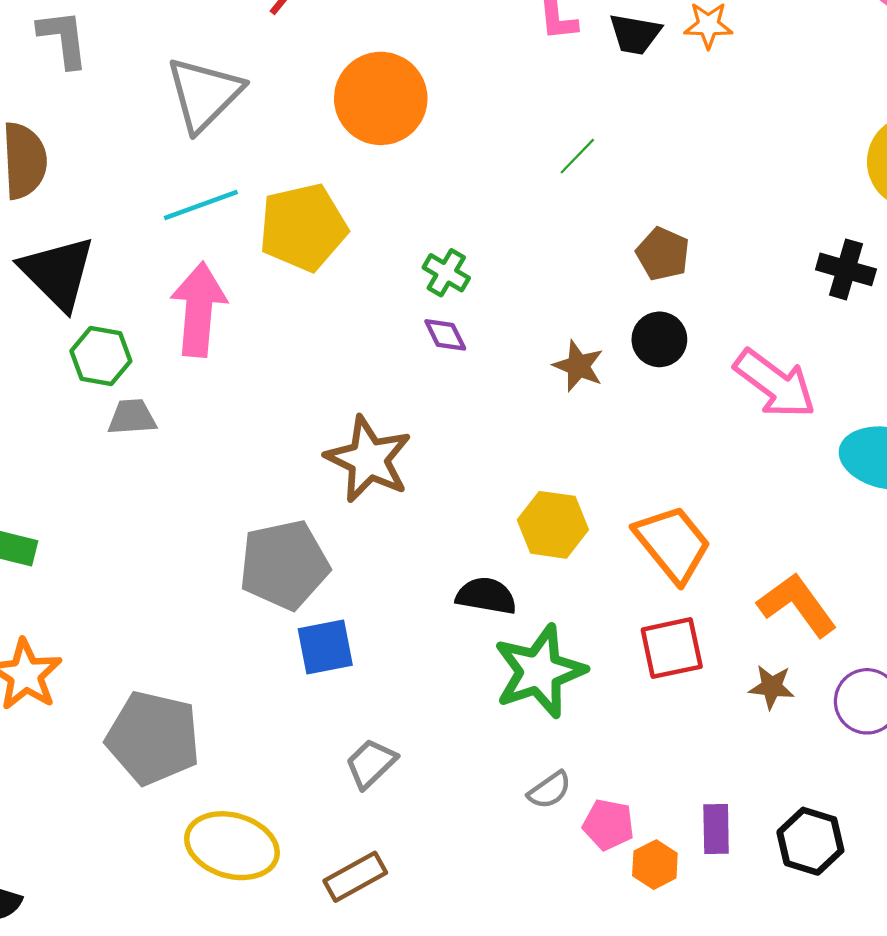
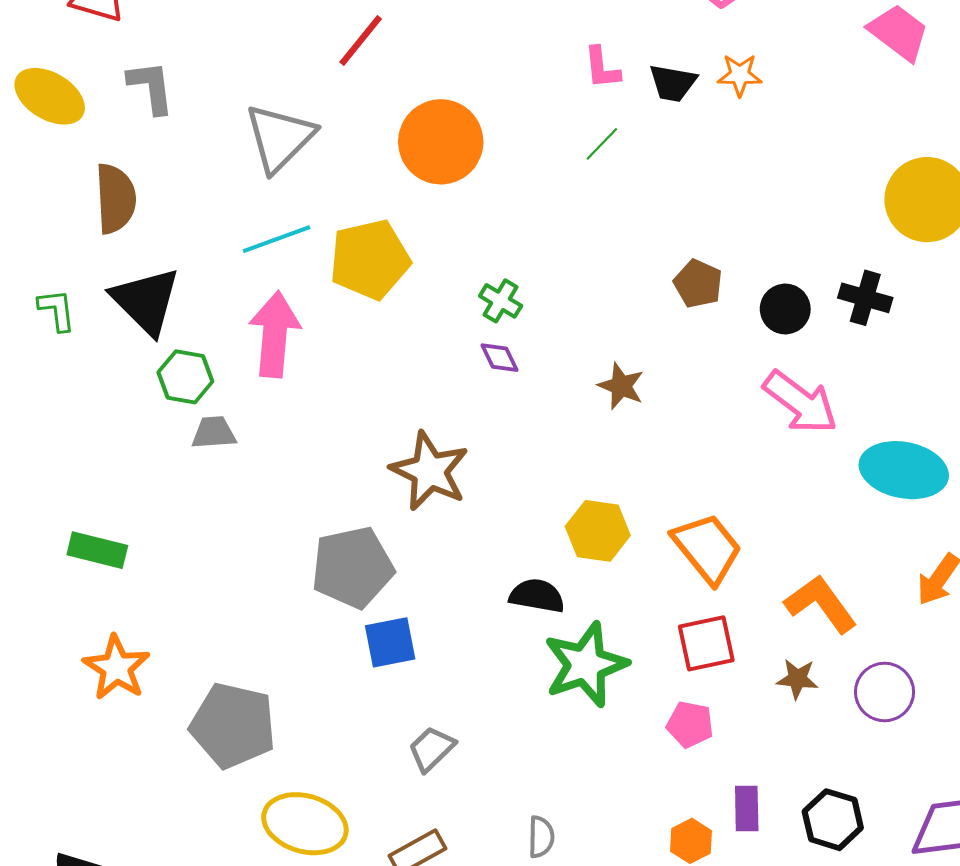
green line: (577, 156) -> (602, 144), moved
black circle: (659, 339) -> (785, 309), moved
gray semicircle: (550, 790) -> (541, 837), moved, turned -54
pink pentagon: (608, 825) -> (690, 724), moved

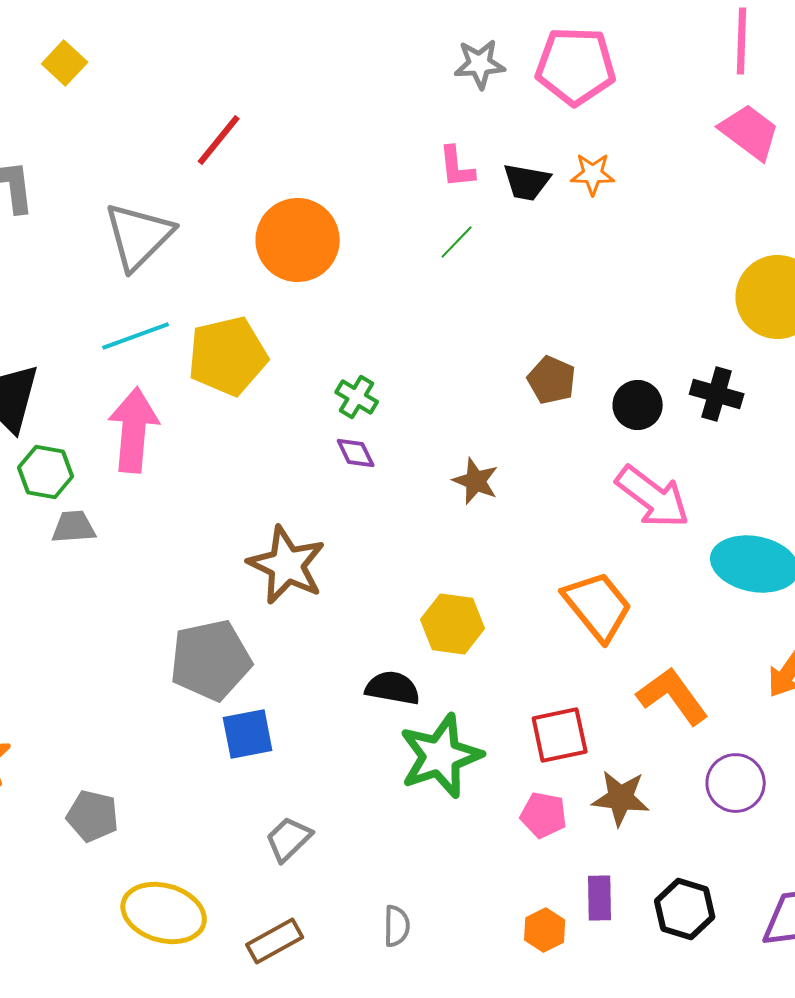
orange trapezoid: (707, 548) -> (598, 606), moved
brown star: (797, 679) -> (621, 798), moved, size x1.4
gray pentagon: (233, 725) -> (93, 816), size x0.6

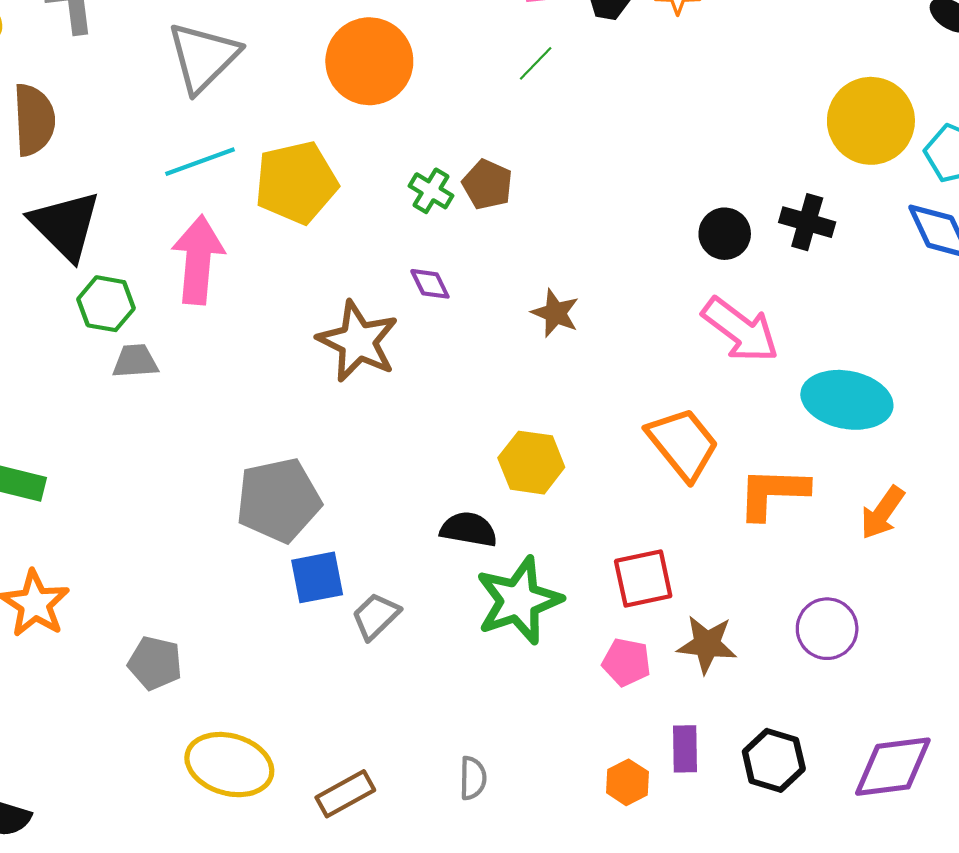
brown pentagon: (552, 380) -> (487, 185), moved
green cross: (357, 397) -> (431, 191), moved
brown star: (287, 565) -> (358, 341), moved
orange L-shape: (673, 696) -> (773, 493), moved, turned -52
gray trapezoid: (289, 839) -> (376, 616), moved

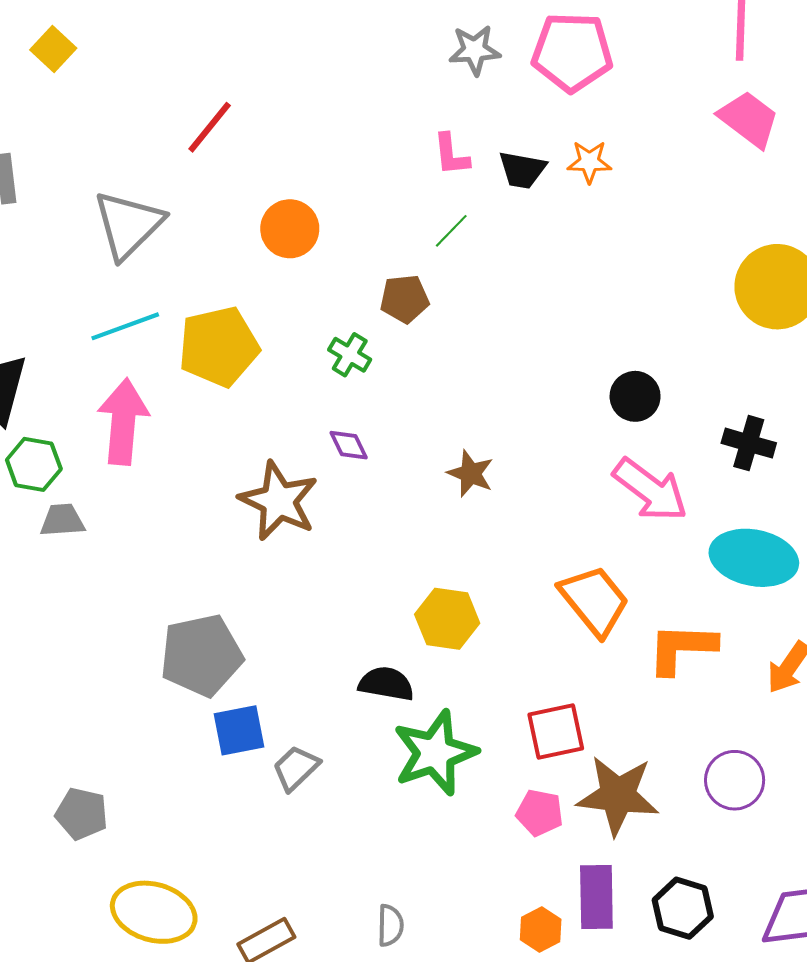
orange circle: (369, 61) -> (290, 229), size x0.7
brown pentagon: (487, 185) -> (405, 299), moved, turned -30
black cross: (807, 222) -> (749, 443), moved
brown star: (707, 644) -> (618, 795), size x1.4
purple rectangle: (685, 749) -> (596, 897), size x1.4

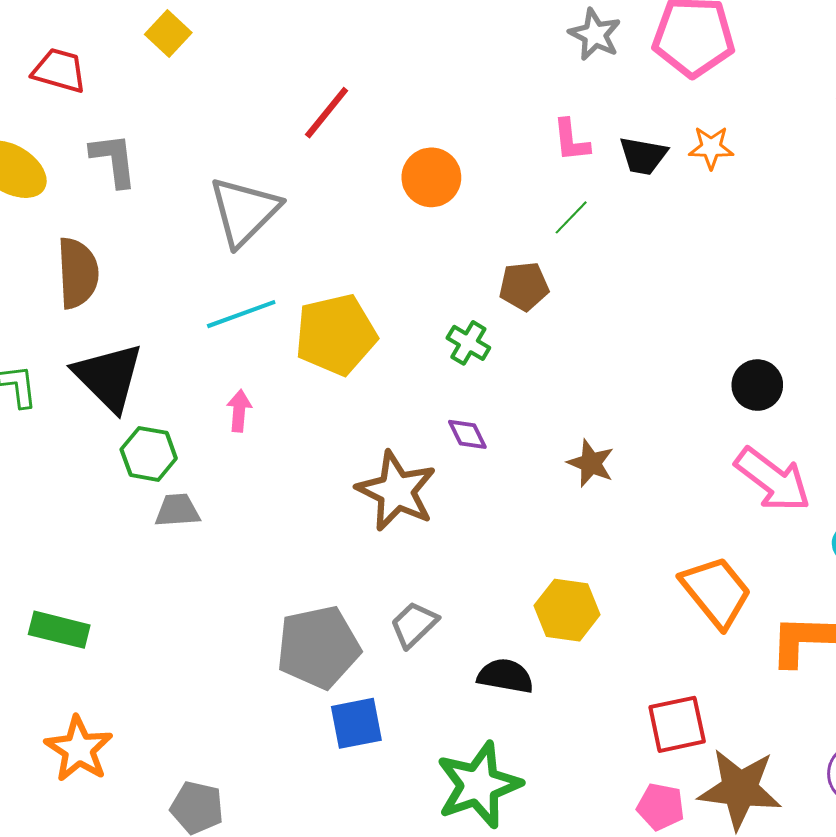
gray star: (475, 50) -> (595, 34), turned 30
orange circle: (290, 229) -> (431, 177), moved
pink arrow: (123, 422) -> (239, 411), size x0.5
green star: (435, 753) -> (479, 785), moved
gray trapezoid: (296, 768) -> (414, 625), moved

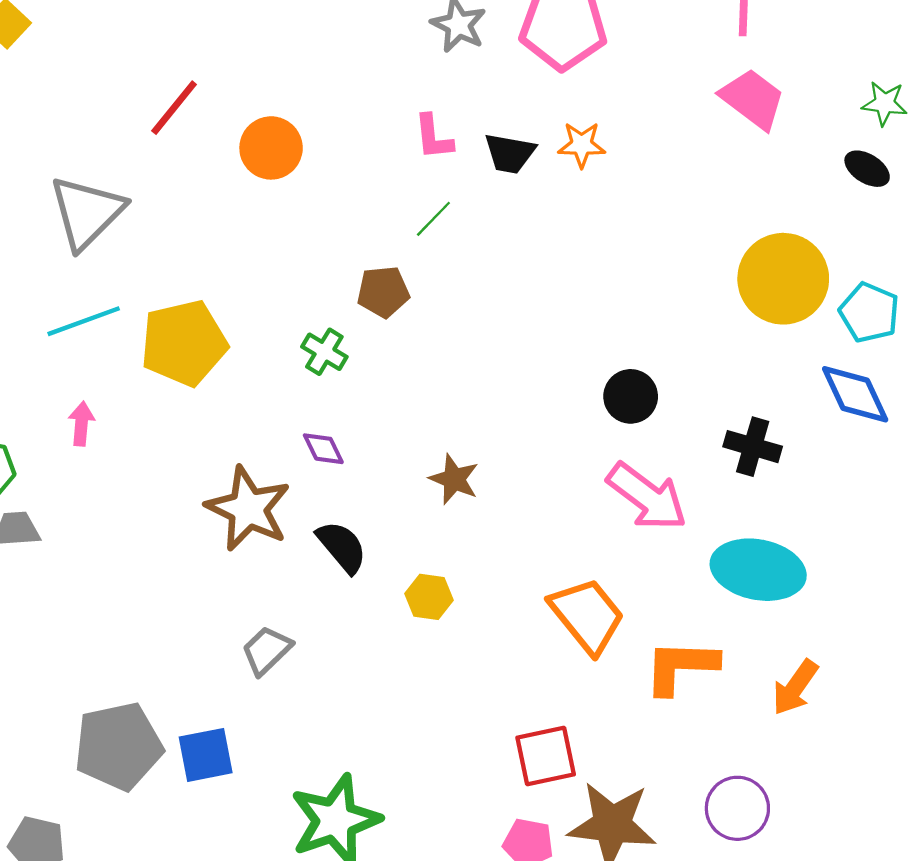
orange circle: (431, 177) -> (271, 148), moved
yellow hexagon: (567, 610) -> (429, 597), moved, size x0.7
gray pentagon: (318, 647) -> (118, 746), moved
black semicircle: (505, 676) -> (342, 547), moved, turned 40

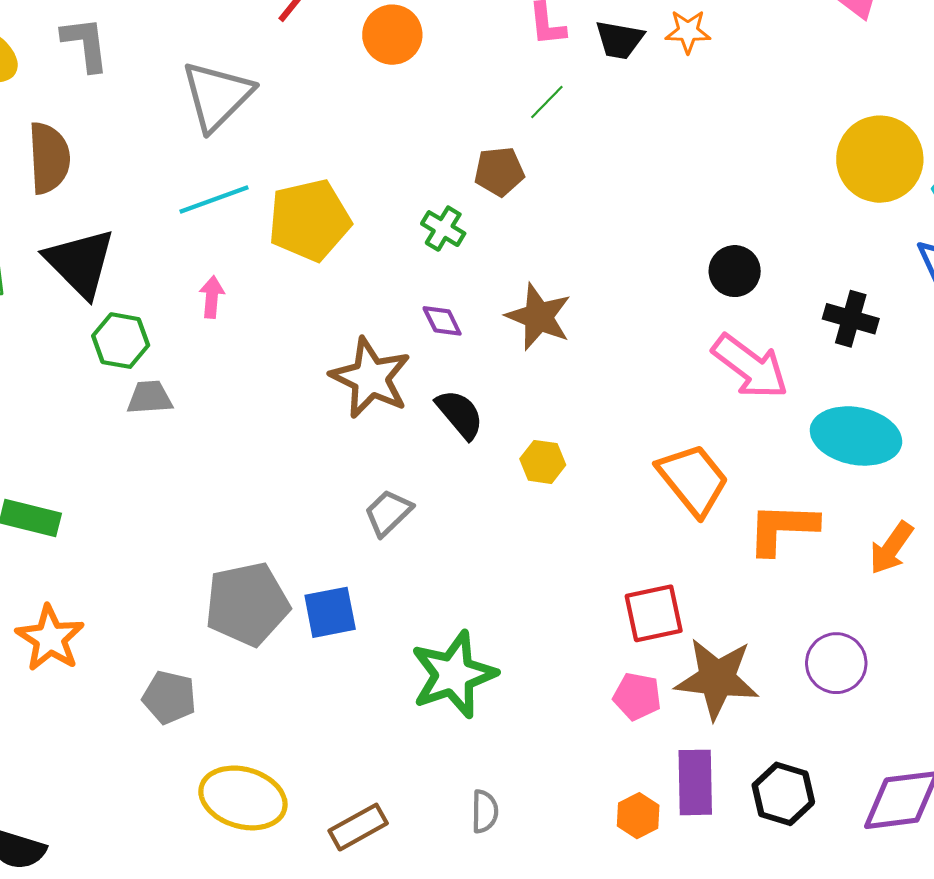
brown star: (454, 479) -> (539, 317), moved, size x1.4

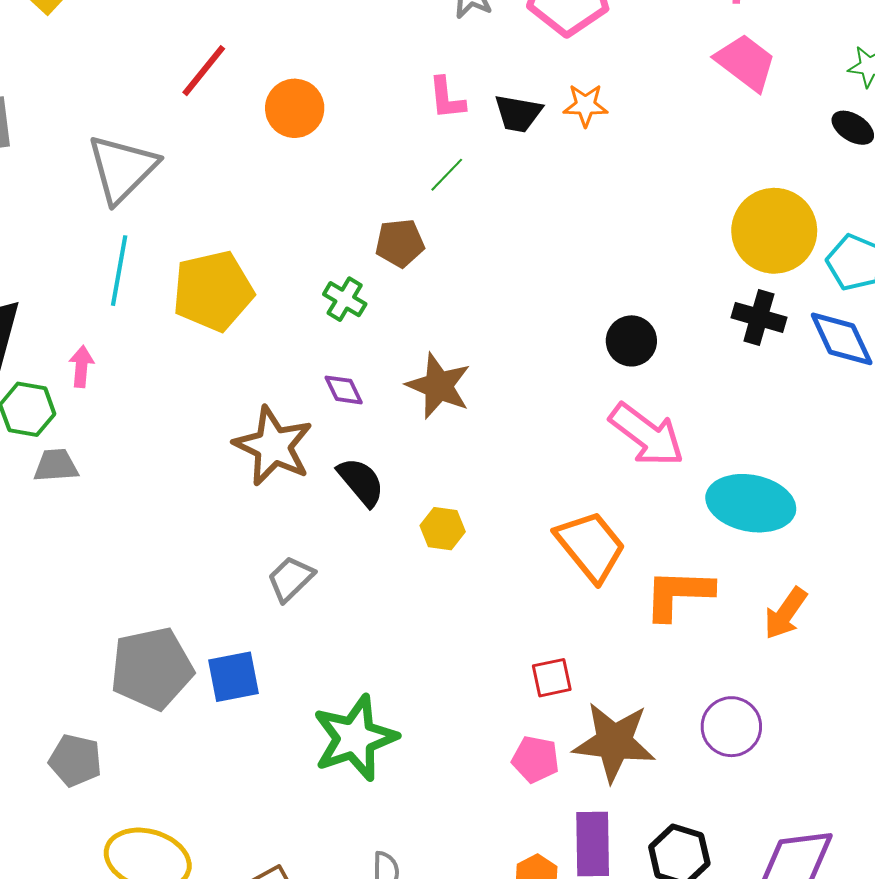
cyan line: (214, 200) -> (119, 271), turned -60
pink arrow: (212, 297) -> (81, 366), moved
black cross: (851, 319) -> (759, 317), moved
red square: (654, 613) -> (552, 678), size x0.7

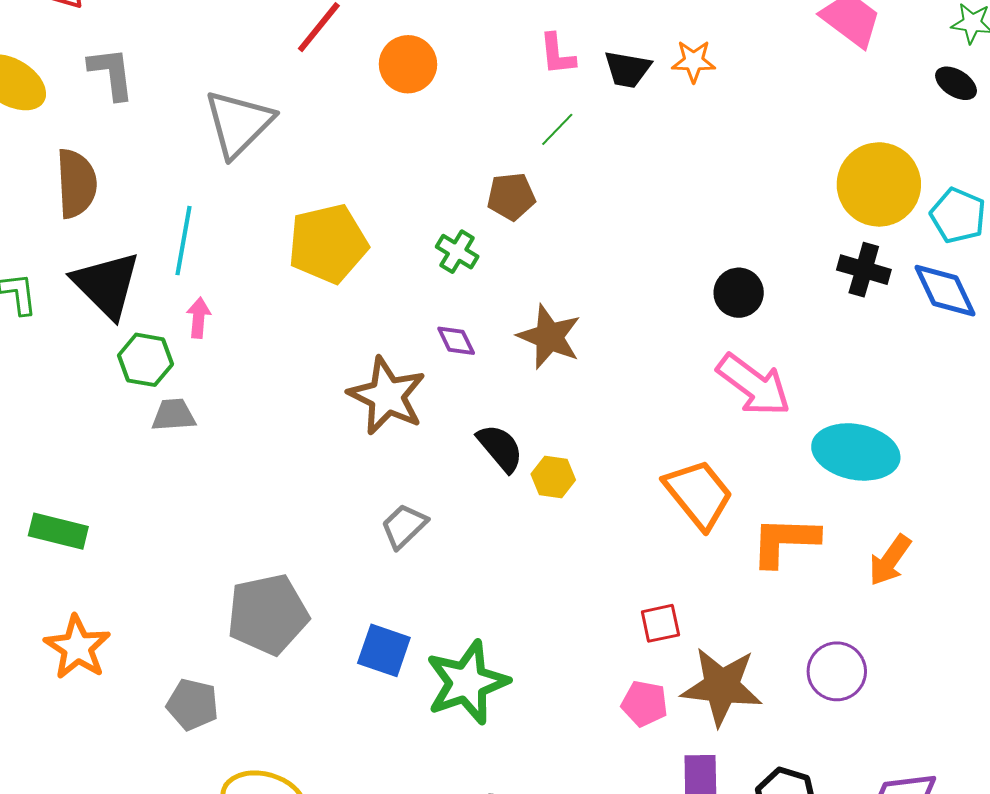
cyan line: (119, 271) -> (184, 241), moved
black semicircle: (361, 482) -> (500, 448), moved
blue square: (233, 677) -> (384, 650), moved, turned 30

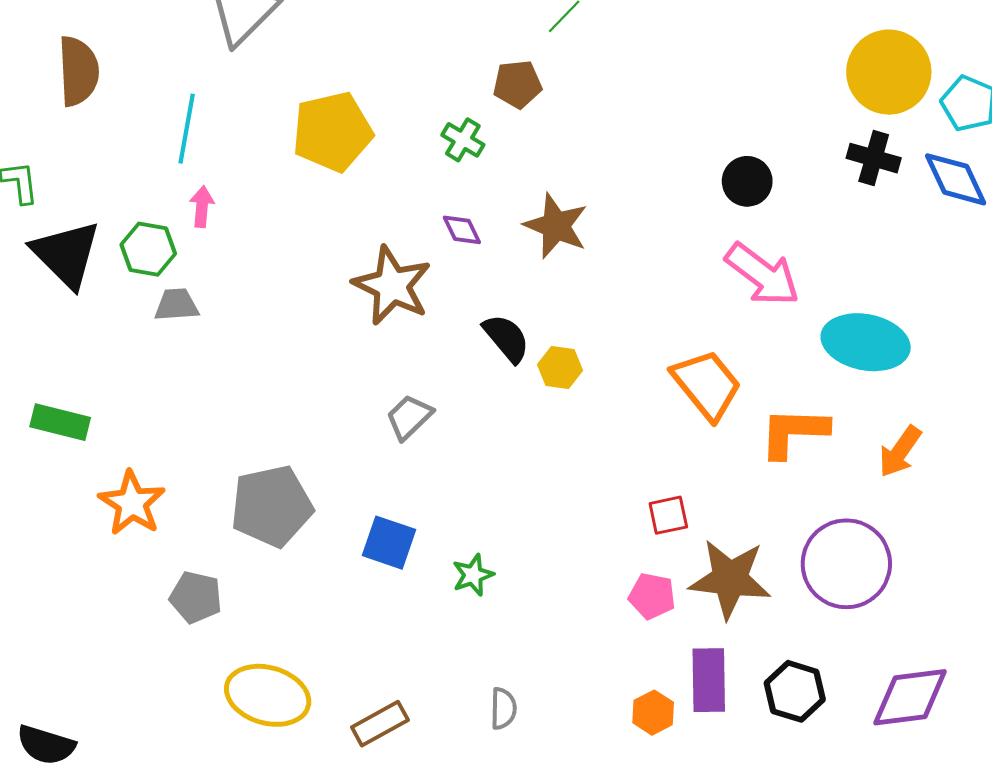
black triangle: (106, 285) -> (66, 254), moved
orange star: (77, 647) -> (132, 503), moved
purple circle: (837, 671) -> (846, 564), size x1.5
green star: (467, 682) -> (473, 575), size x0.5

